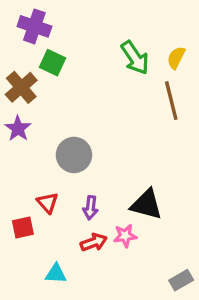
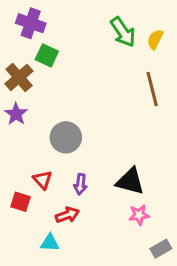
green arrow: (135, 58) -> (123, 32), moved
yellow semicircle: (176, 58) -> (155, 39), moved
red square: (23, 227) -> (20, 202), turned 30
pink star: (125, 236) -> (139, 215), moved
red arrow: (94, 242) -> (67, 215), moved

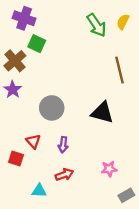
yellow semicircle: (155, 39) -> (123, 22), moved
black triangle: (130, 181) -> (102, 113), moved
red arrow: (67, 215) -> (64, 175), moved

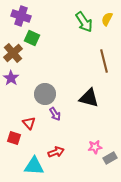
purple arrow: (63, 145) -> (55, 114), moved, turned -40
cyan triangle: (39, 191) -> (34, 166), size x1.5
gray rectangle: (126, 195) -> (110, 158), moved

